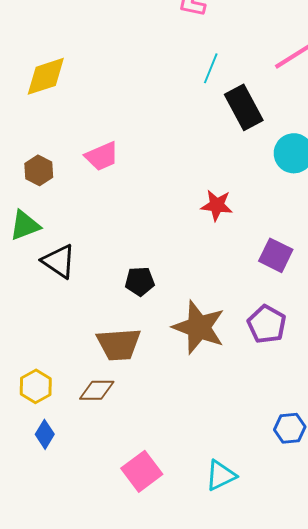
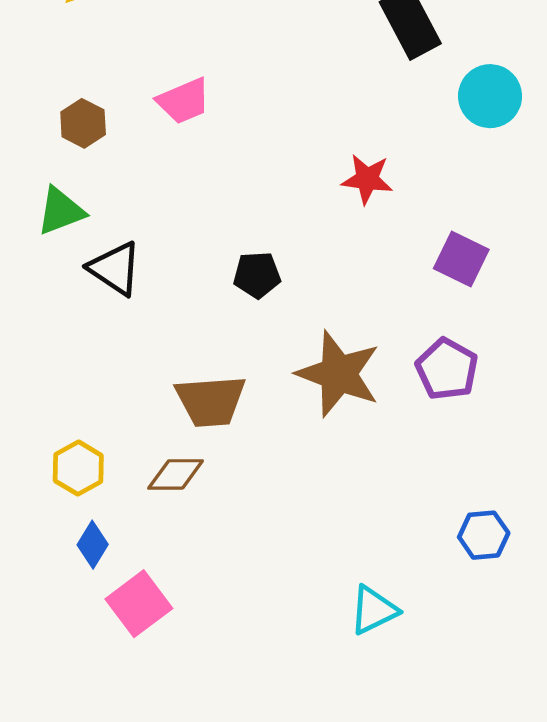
black pentagon: (140, 281) -> (257, 275), moved
pink square: (142, 471) -> (139, 604), moved

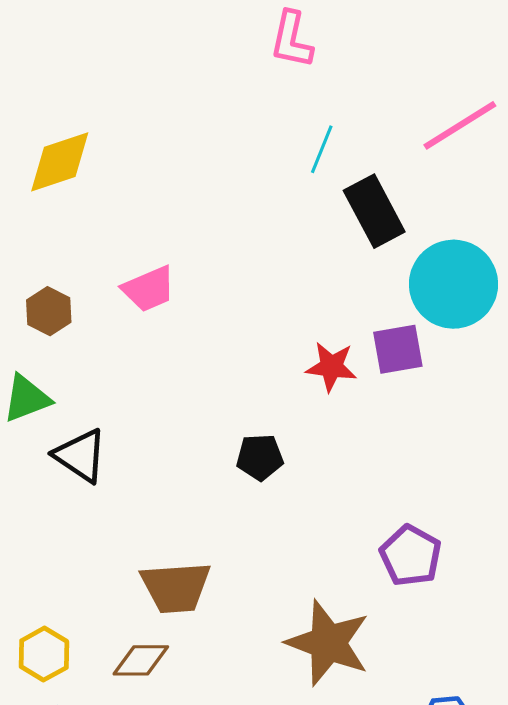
cyan circle: (490, 96) -> (454, 284), size x1.4
purple square: (461, 259) -> (398, 349), moved, turned -36
black pentagon: (257, 275) -> (260, 457), moved
brown star: (338, 374) -> (328, 643), moved

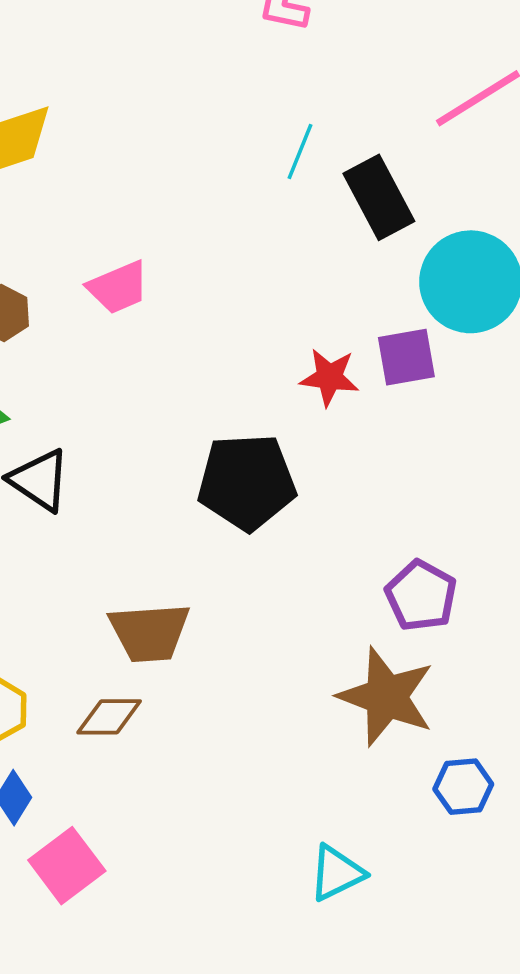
cyan line: (322, 149) -> (300, 152), moved
black pentagon: (260, 457) -> (247, 482), size x1.8
brown star: (328, 643) -> (386, 697), moved

